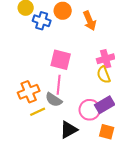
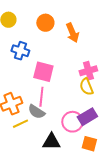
blue cross: (42, 21) -> (20, 51), moved
black triangle: (69, 130) -> (51, 142), turned 30

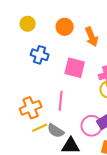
pink square: (43, 72) -> (75, 68), moved
gray semicircle: (36, 112) -> (56, 131), moved

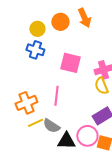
yellow circle: (28, 24) -> (37, 29), moved
orange arrow: (92, 37) -> (84, 18), moved
pink circle: (92, 126) -> (87, 136), moved

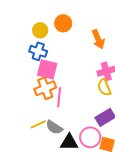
orange arrow: (84, 18) -> (98, 39), moved
pink square: (70, 63) -> (47, 69), moved
orange cross: (26, 103) -> (45, 88), moved

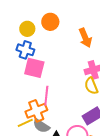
orange cross: (45, 88) -> (36, 111), moved

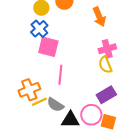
blue cross: (25, 50) -> (39, 29), turned 30
orange cross: (36, 111) -> (29, 90), moved

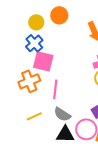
orange cross: (29, 90) -> (29, 81), moved
gray semicircle: (55, 105) -> (62, 114), moved

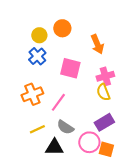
pink square: (43, 61) -> (70, 68), moved
pink line: (55, 89) -> (58, 102), turned 30
black triangle: (65, 134) -> (54, 147), moved

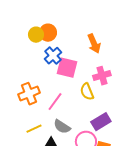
orange circle: (62, 28) -> (48, 33), moved
blue cross: (37, 56) -> (53, 56), moved
yellow semicircle: (103, 92) -> (87, 92), moved

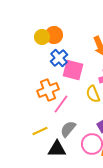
orange cross: (29, 94) -> (48, 90), moved
gray semicircle: (62, 127) -> (68, 129), turned 96

